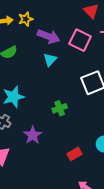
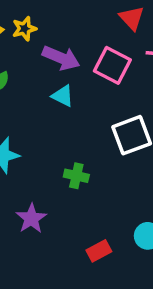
cyan triangle: (50, 60) -> (63, 96), turned -48
green cross: (60, 108) -> (76, 176), turned 32

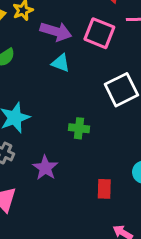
red rectangle: (99, 251) -> (104, 189), turned -54

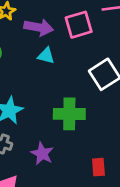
pink square: (99, 33) -> (79, 25), turned -32
green cross: (79, 128) -> (69, 114), size x1.6

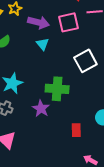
cyan triangle: (46, 56) -> (43, 44), turned 32
purple star: (42, 154) -> (41, 109), moved

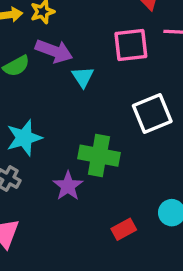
purple arrow: (38, 22) -> (54, 51), moved
red rectangle: (76, 130) -> (124, 229), turned 56

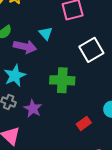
purple arrow: (54, 51) -> (25, 47), moved
purple star: (68, 186) -> (33, 109), moved

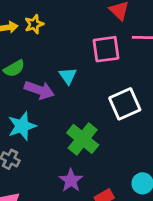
green cross: (62, 80) -> (83, 139), turned 30
purple star: (33, 109) -> (71, 180), moved

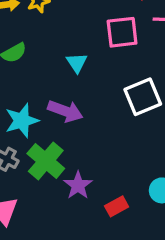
purple arrow: (39, 90) -> (65, 111), moved
green cross: (83, 139) -> (46, 161), moved

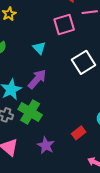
purple arrow: (65, 111) -> (37, 79), turned -60
purple star: (78, 185) -> (46, 145), moved

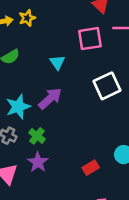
green cross: (30, 112) -> (37, 136), size x0.6
purple star: (46, 145) -> (38, 162), moved

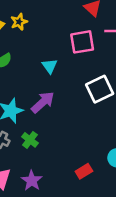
purple star: (38, 162) -> (32, 181), moved

